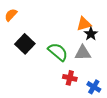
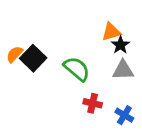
orange semicircle: (11, 15) -> (15, 54), moved
gray triangle: (83, 53) -> (123, 70), moved

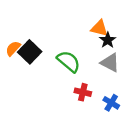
orange triangle: (111, 32) -> (99, 28), turned 30
gray triangle: (123, 70) -> (110, 63), turned 30

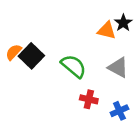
black star: (108, 40) -> (123, 23), moved
blue cross: (111, 103) -> (119, 111), turned 35

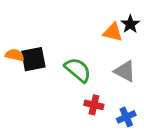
orange semicircle: (14, 52) -> (15, 55), turned 60
black square: (31, 56) -> (33, 59), turned 35

